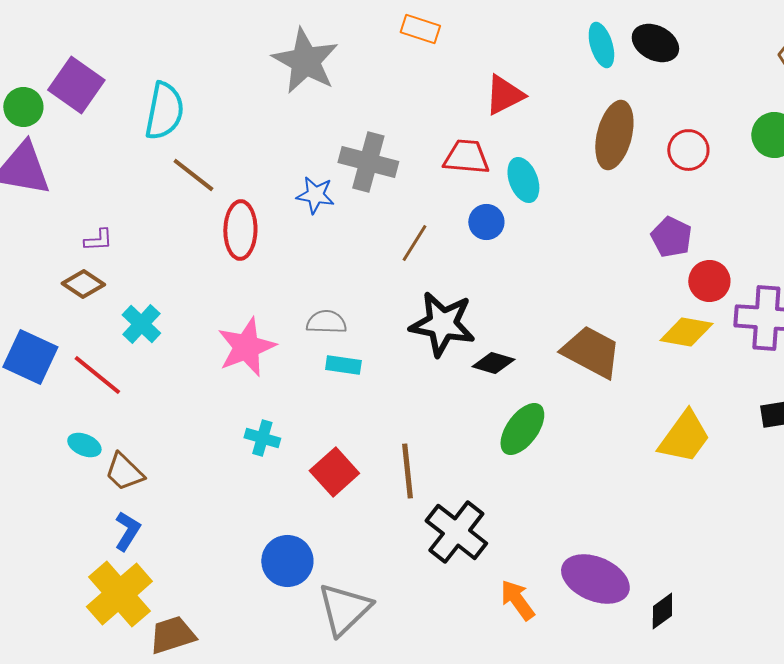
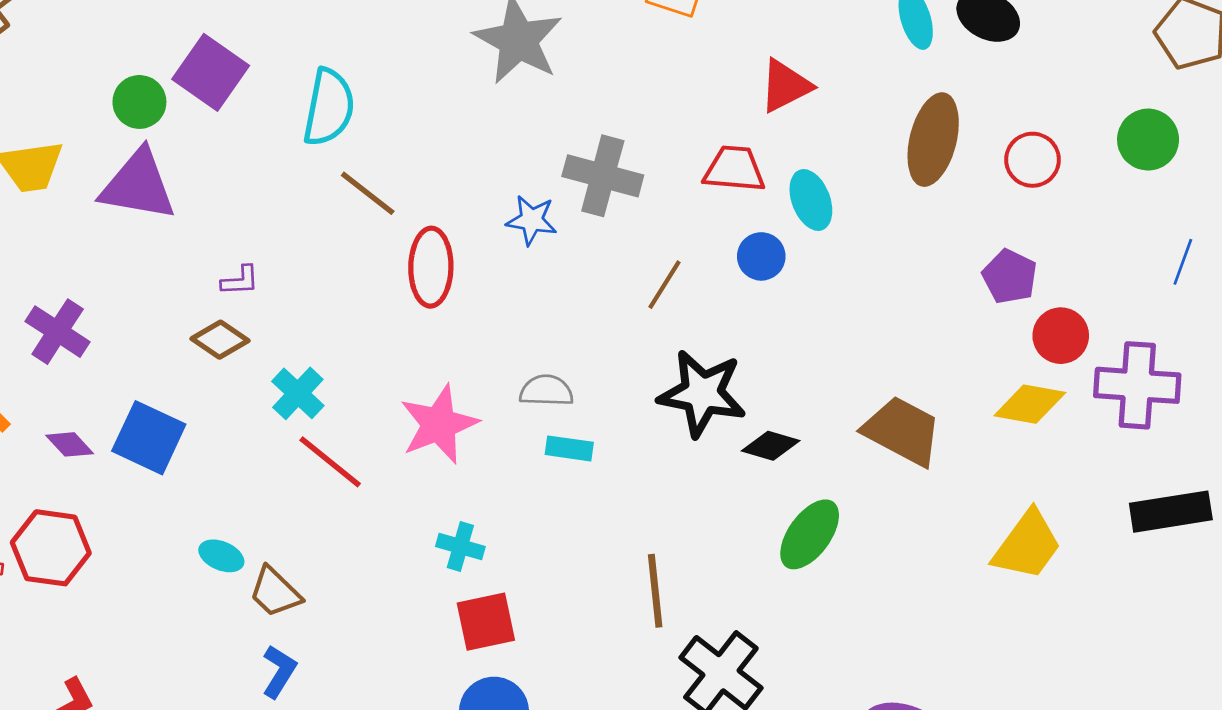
red line: (97, 375) -> (330, 462), moved
red square: (334, 472) -> (486, 622), moved, turned 30

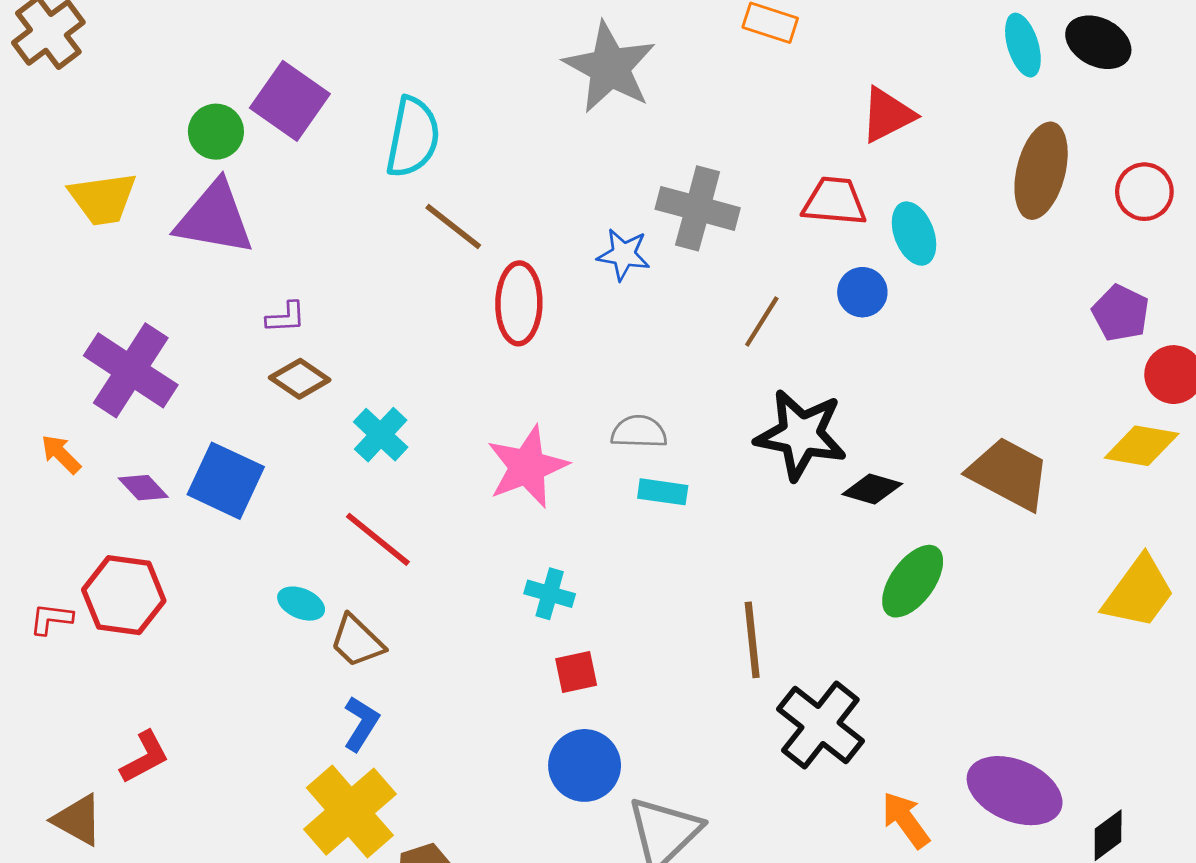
purple L-shape: (240, 281) -> (286, 317), moved
purple cross: (58, 332) -> (131, 370), size x1.4
red line: (330, 462) -> (378, 539), moved
red square: (486, 622) -> (576, 672), size x0.7

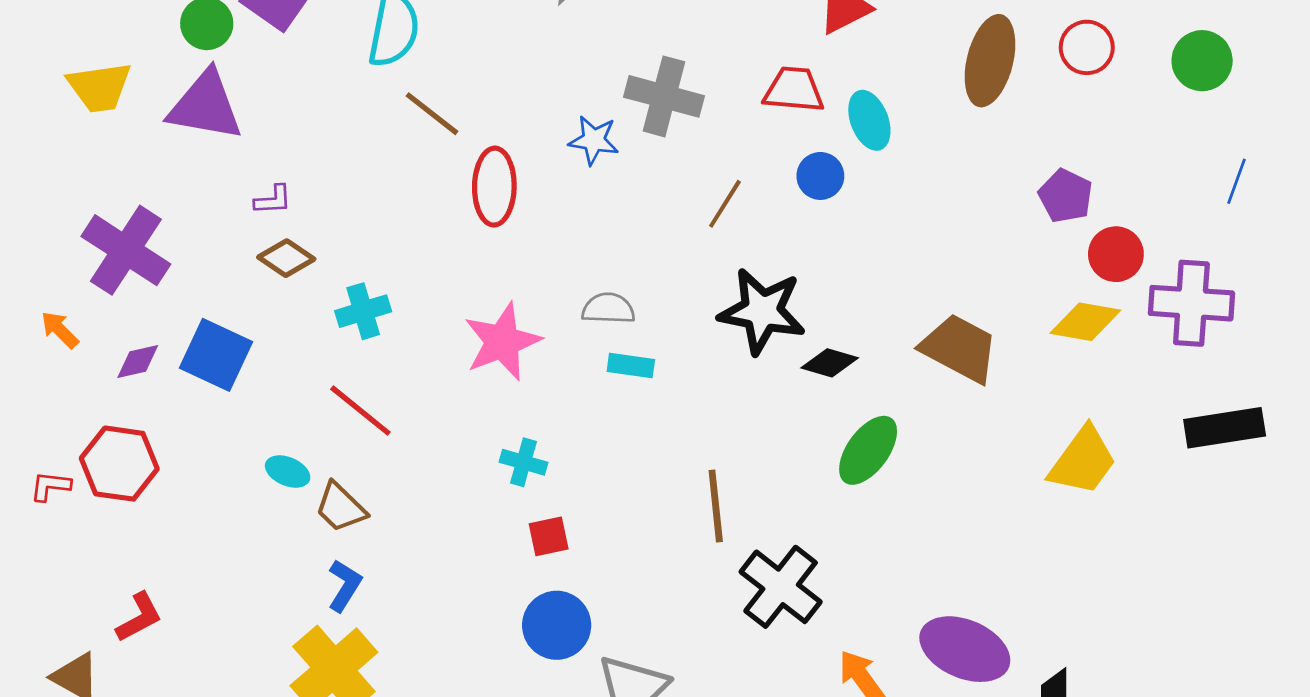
red circle: (1144, 192) -> (1087, 47), moved
cyan cross: (381, 435) -> (363, 311), turned 30
purple diamond: (143, 488) -> (138, 362), turned -60

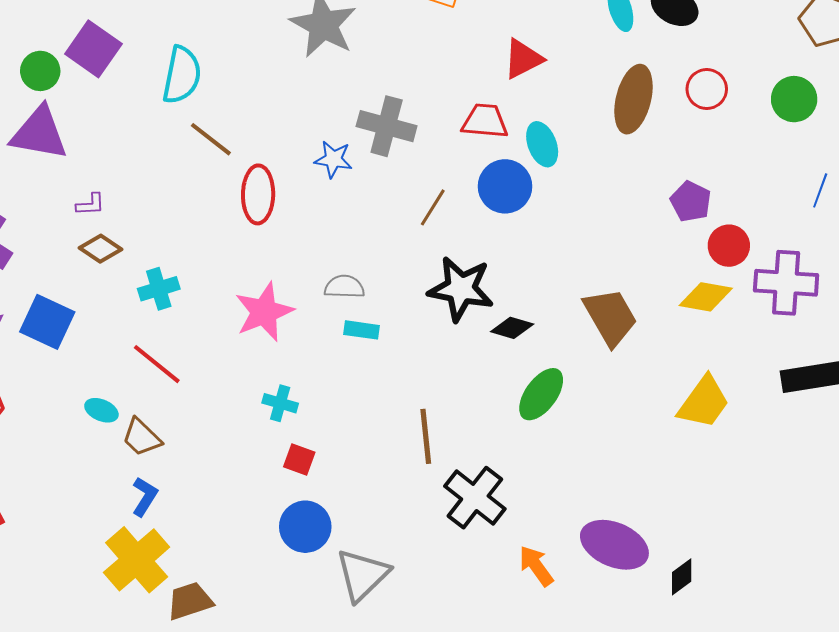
blue circle: (820, 176) -> (505, 186), size x1.5
brown trapezoid: (960, 348) -> (610, 317), turned 32
red square: (549, 536) -> (299, 459), turned 32

